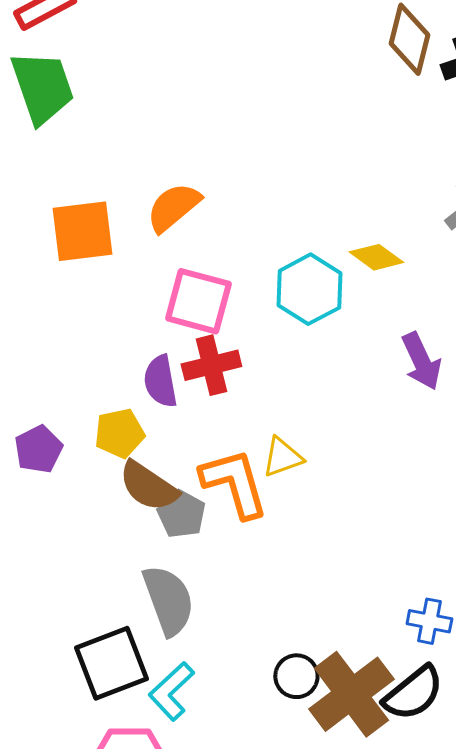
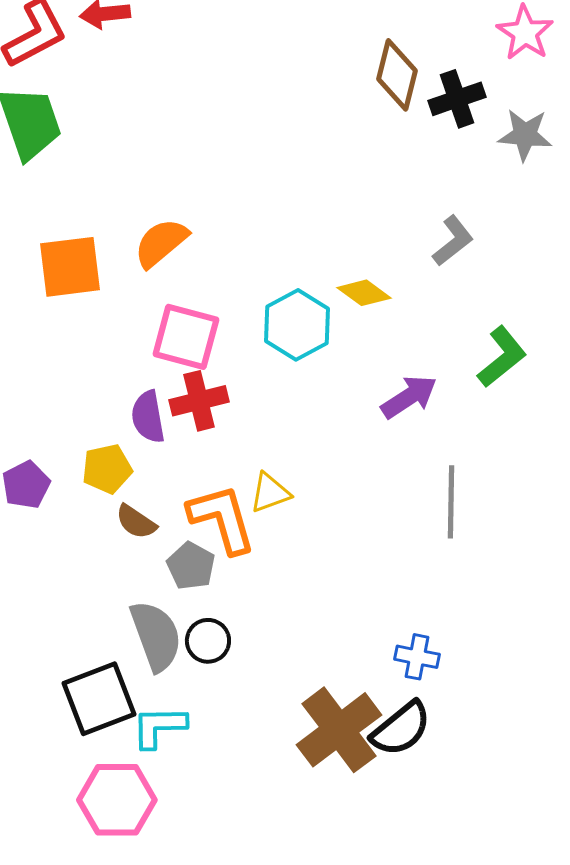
purple arrow: (421, 361) -> (409, 397), turned -98
brown semicircle: (148, 486) -> (136, 522), size x0.7
gray pentagon: (181, 514) -> (191, 566), moved
black circle: (296, 676) -> (208, 641), moved
cyan L-shape: (171, 691) -> (159, 727), turned 42

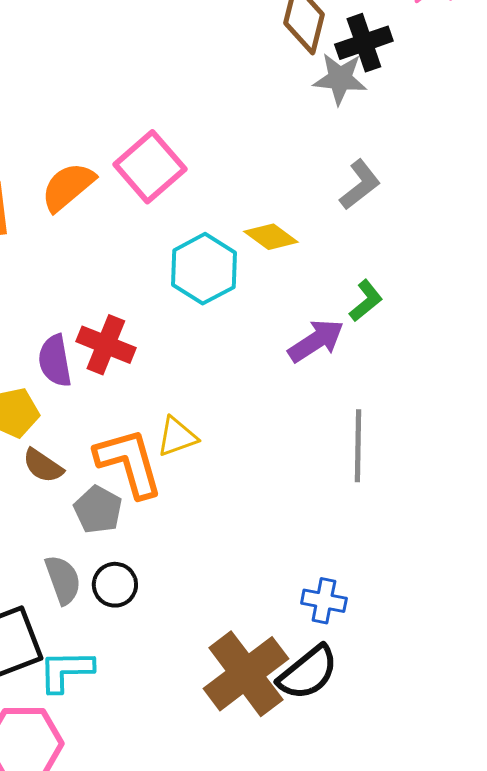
gray star: (525, 135) -> (340, 79), moved
pink square: (186, 337) -> (150, 167), moved, turned 34
green L-shape: (502, 357) -> (366, 301), moved, size x0.7
red cross: (199, 401) -> (106, 345), turned 36
gray semicircle: (156, 636) -> (63, 580), size x0.7

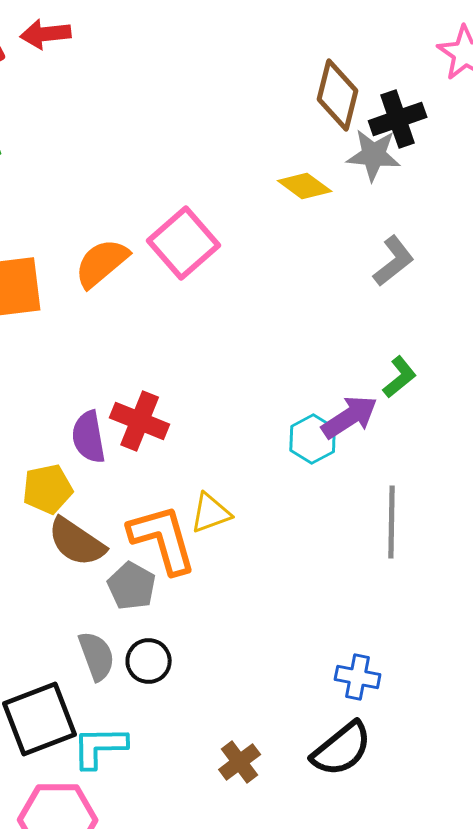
yellow diamond: (271, 237) -> (305, 186), moved
cyan hexagon: (204, 269) -> (313, 439), moved, size x0.7
brown semicircle: (43, 466) -> (77, 542), size x1.4
brown cross: (246, 674) -> (240, 762), moved, size x0.5

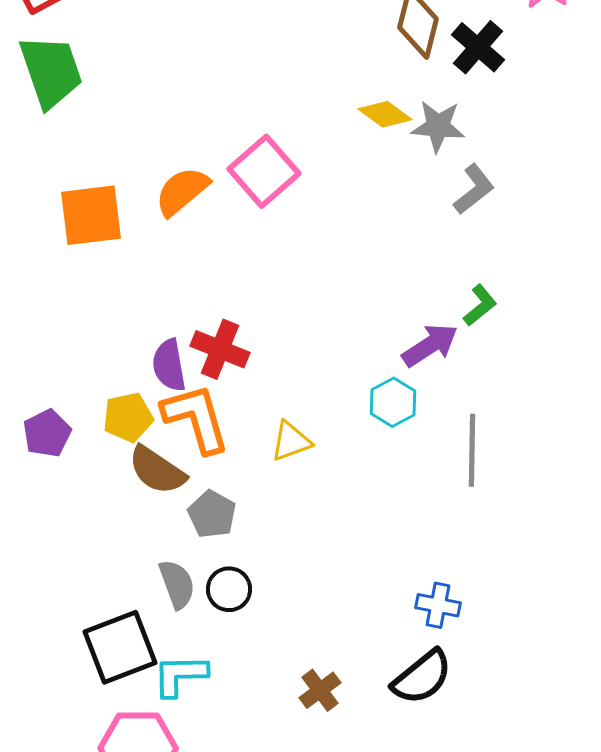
black cross: (398, 119) -> (478, 47), turned -30
gray star: (374, 155) -> (438, 126), moved
cyan hexagon: (313, 439) -> (393, 402), moved
orange L-shape: (163, 539) -> (196, 418), moved

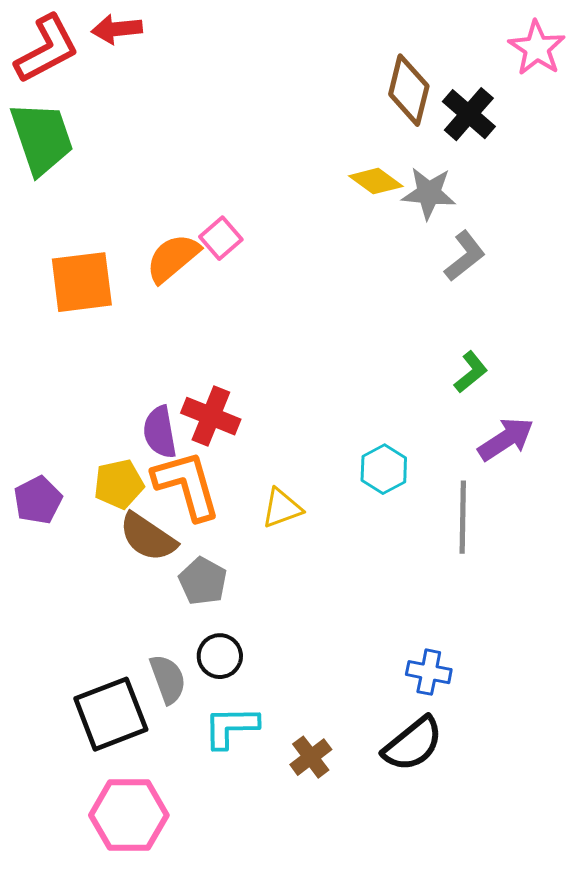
pink square: (264, 171) -> (221, 238), moved, size x0.6
purple arrow: (430, 345) -> (506, 439), moved
gray semicircle: (177, 584) -> (168, 679), moved
cyan L-shape: (180, 675) -> (231, 727), moved

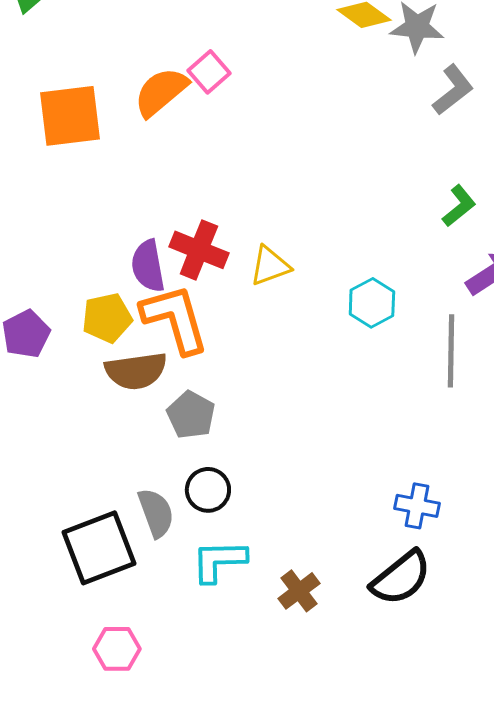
yellow triangle: (282, 508) -> (270, 266), moved
brown semicircle: (148, 537) -> (136, 371), turned -42
pink hexagon: (129, 815) -> (117, 649), size x0.6

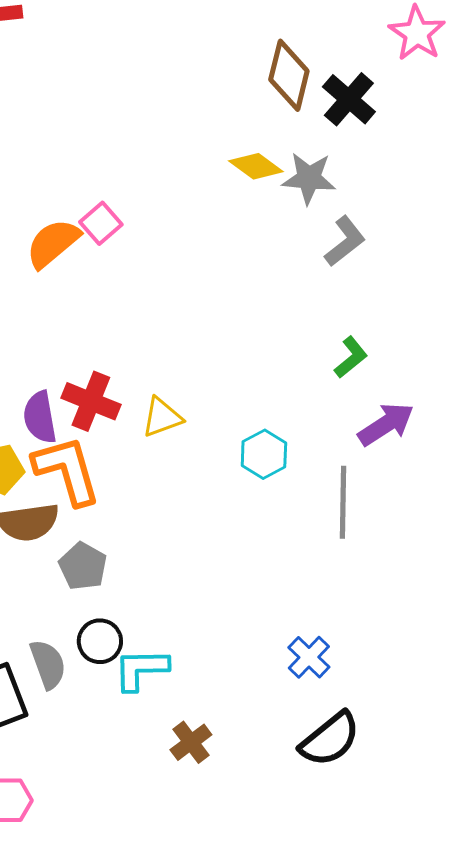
blue cross: (417, 506) -> (309, 657), turned 33
cyan L-shape: (219, 561) -> (141, 669), moved
black semicircle: (401, 578) -> (330, 739), moved

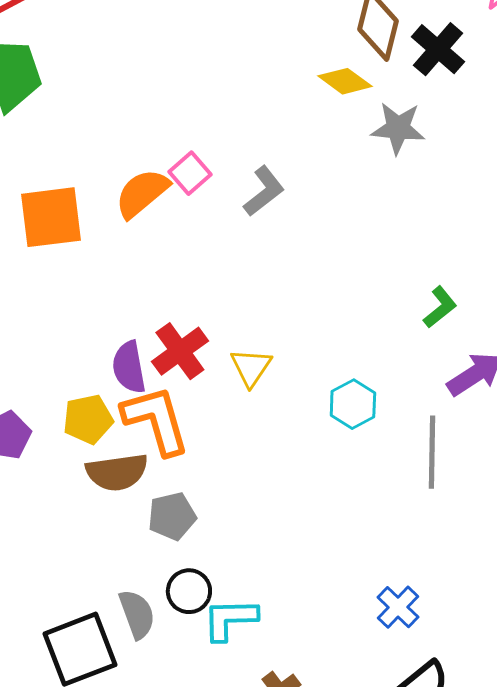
yellow diamond: (256, 166) -> (345, 81), moved
gray L-shape: (345, 241) -> (264, 191), moved
red cross: (91, 401) -> (180, 351), turned 32
yellow triangle: (162, 417) -> (251, 367), turned -36
gray pentagon: (83, 566) -> (172, 516), turned 30

